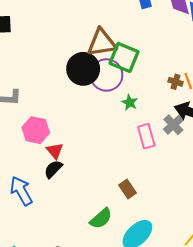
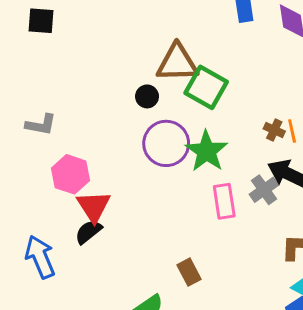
black circle: (83, 69) -> (147, 96), size x0.5
purple circle: (106, 75) -> (166, 143), moved
green star: (130, 102) -> (206, 151), size x1.8
red triangle: (55, 151) -> (94, 206), size x1.4

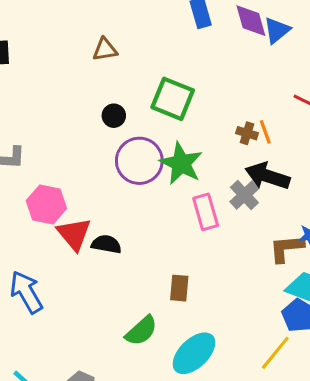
brown triangle: (177, 63) -> (105, 50), moved, size x0.6
black semicircle: (88, 232) -> (106, 244), moved, turned 56
brown rectangle: (189, 272) -> (179, 288), turned 40

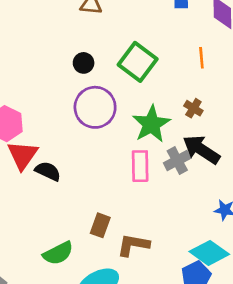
orange line: (265, 132) -> (201, 58), moved
green star: (181, 163) -> (151, 124), moved
brown L-shape: (287, 248) -> (133, 245), moved

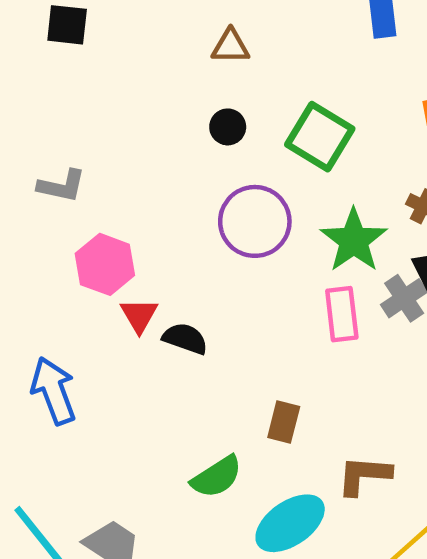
black circle: (84, 63) -> (228, 127), moved
red triangle: (23, 155) -> (139, 315), size x0.7
brown L-shape: (133, 245) -> (364, 475), moved

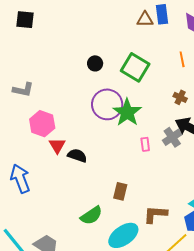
brown triangle: (230, 46) -> (145, 19), moved
green star: (354, 240) -> (127, 112), moved
pink rectangle: (342, 314) -> (145, 144), size x0.6

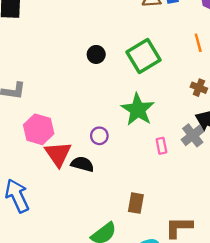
green square: (135, 67) -> (144, 56), turned 32
purple circle: (107, 104) -> (99, 136), moved, size x0.5
red triangle: (57, 146) -> (58, 154), size x1.4

